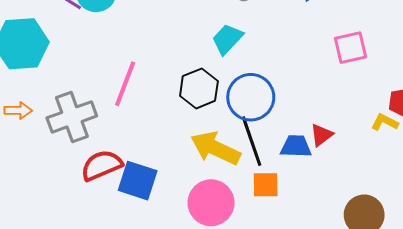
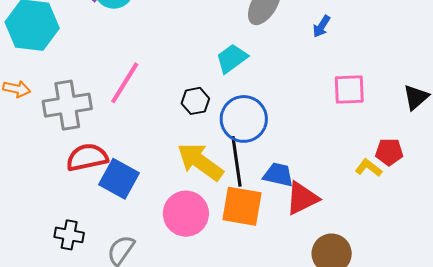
black hexagon: (199, 88) -> (195, 101), size x0.7
red triangle: (321, 135) -> (302, 198), moved, size x1.5
orange square: (266, 185) -> (242, 206), size x1.5

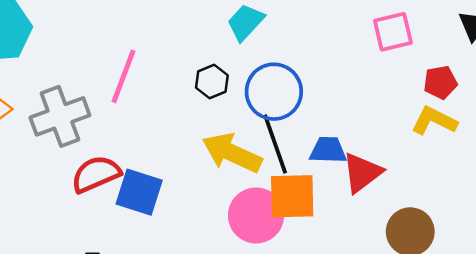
red pentagon: (389, 152) -> (440, 82), moved
yellow L-shape: (368, 168) -> (434, 121), size x1.4
pink circle: (186, 214) -> (256, 215), moved

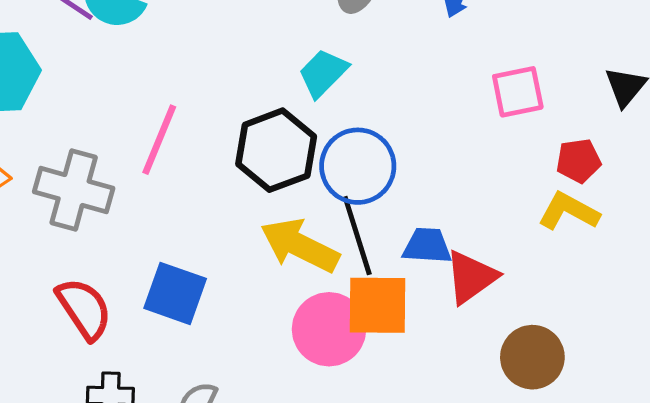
black hexagon: (212, 82) -> (276, 150), size x1.8
gray cross: (60, 116) -> (74, 190), turned 34
red semicircle: (96, 174) -> (84, 309), moved, turned 78

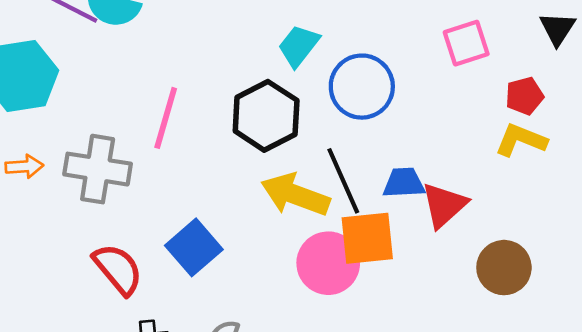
blue circle: (358, 166) -> (362, 87), moved
blue square: (175, 293) -> (194, 247), turned 36

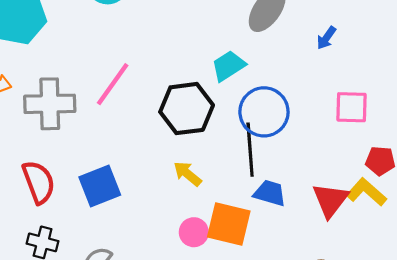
gray cross: (98, 169) -> (50, 104), turned -30
black line: (343, 181) -> (250, 150), moved
yellow arrow: (295, 195) -> (187, 174), size x0.6
red triangle: (444, 205) -> (330, 200), moved, turned -30
pink circle: (328, 263) -> (194, 232), size x0.6

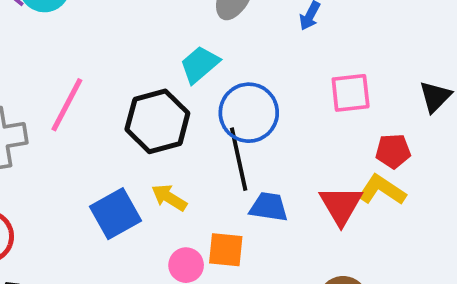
blue square: (100, 186) -> (116, 214), moved
orange square: (229, 224) -> (226, 250), size x0.7

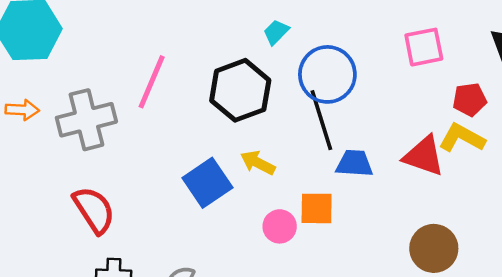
cyan trapezoid: (200, 64) -> (276, 32), size x0.7
red triangle: (341, 205) -> (424, 156), turned -36

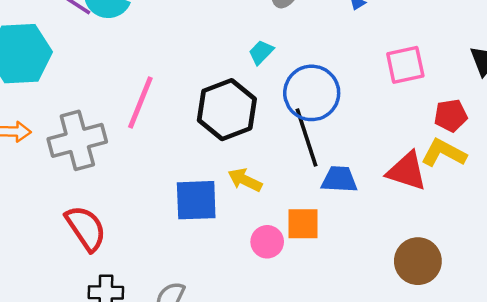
blue square: (207, 183) -> (196, 200), turned 33

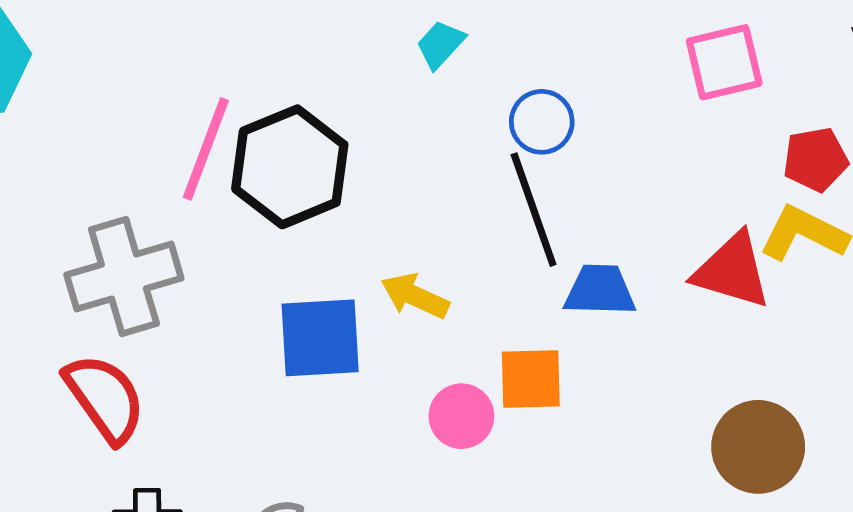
blue circle: (312, 93) -> (542, 122), size x0.6
black hexagon: (227, 110) -> (290, 167), moved
gray cross: (77, 140) -> (124, 276), moved

